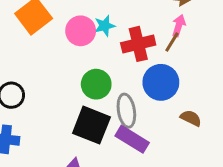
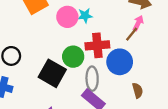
red cross: (138, 44) -> (97, 45), moved
brown semicircle: (191, 118) -> (138, 90), turned 40
black square: (91, 125) -> (52, 73), moved

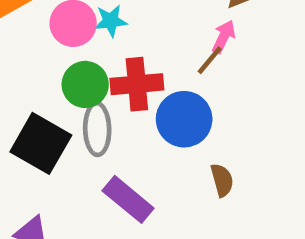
green circle: (73, 57) -> (85, 84), moved
gray ellipse: (92, 79) -> (97, 129), moved

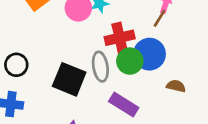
green circle: (85, 84) -> (130, 61), moved
brown semicircle: (222, 180) -> (176, 86), turned -54

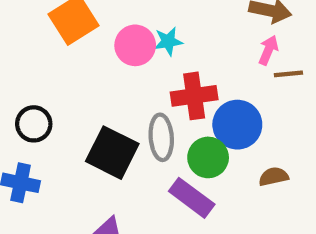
brown line: (159, 18) -> (288, 74), moved, turned 48
green circle: (130, 61) -> (208, 157), moved
brown semicircle: (176, 86) -> (274, 177), turned -30

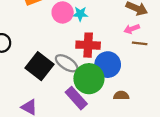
pink arrow: (268, 50) -> (132, 29), turned -144
gray ellipse: (161, 137) -> (67, 63), turned -65
green circle: (208, 157) -> (89, 79), size x1.4

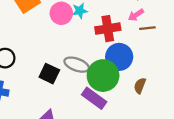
red cross: (88, 45) -> (108, 29), moved
black square: (39, 66) -> (49, 74), size x0.7
brown semicircle: (121, 95) -> (140, 86), turned -56

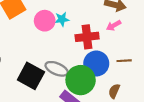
brown line: (147, 28) -> (124, 61), moved
black square: (49, 74) -> (31, 76), size x1.4

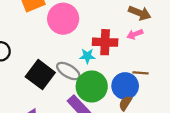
cyan star: (62, 19) -> (87, 56), moved
pink circle: (45, 21) -> (63, 19), size x1.4
blue circle: (96, 64) -> (125, 86), moved

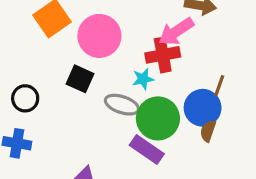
pink arrow: (135, 34) -> (176, 32), moved, size x1.6
brown line: (140, 73) -> (219, 86), turned -63
black square: (40, 75) -> (80, 79), moved, size x0.7

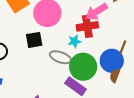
black square: (80, 79) -> (34, 40), turned -36

